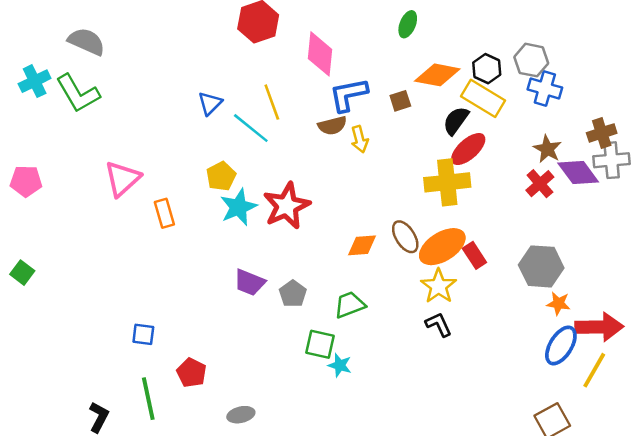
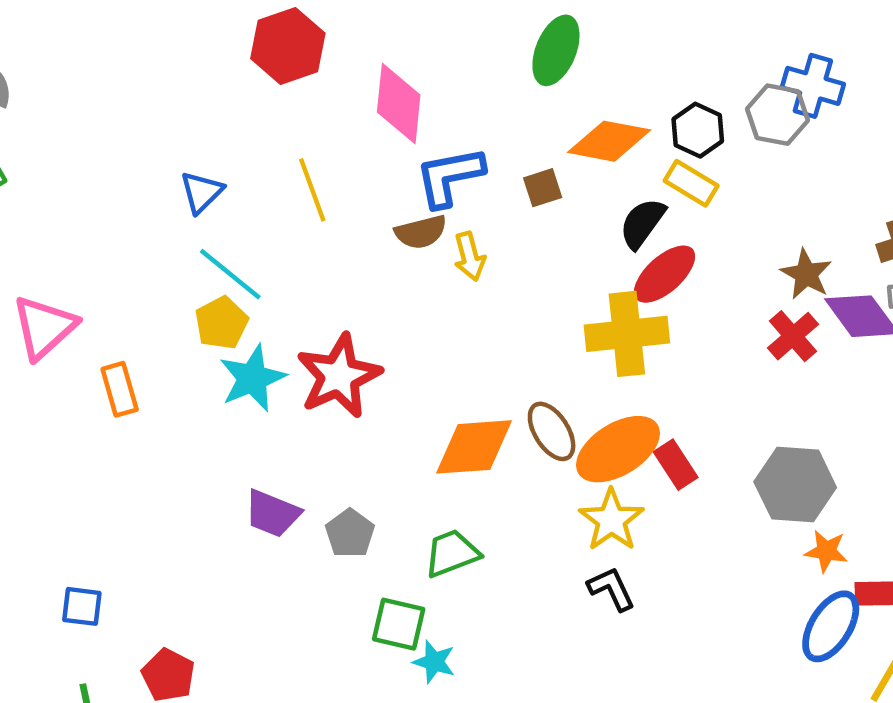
green ellipse: (408, 24) -> (556, 50), size x1.4
blue cross: (545, 88) -> (813, 86), moved
yellow rectangle: (483, 98) -> (691, 183), size x0.7
cyan line: (251, 128) -> (230, 274), moved
orange diamond: (362, 245) -> (474, 447), size x1.5

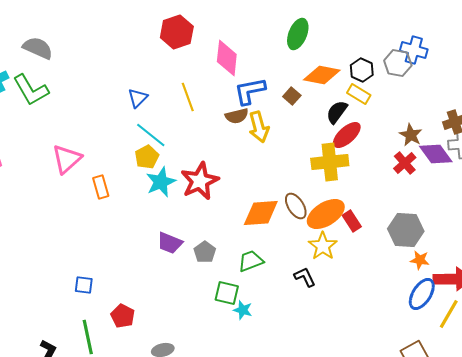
brown square: (543, 188) -> (292, 96), turned -30
yellow arrow: (470, 256) -> (259, 127), size x1.4
black L-shape: (611, 589) -> (305, 277), moved

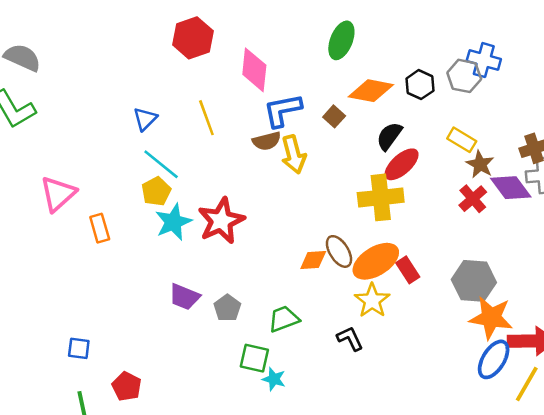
yellow rectangle: (359, 94) -> (462, 140), moved
orange diamond: (261, 213) -> (313, 260), moved, size x0.6
orange star: (420, 260) -> (491, 318), size x1.8

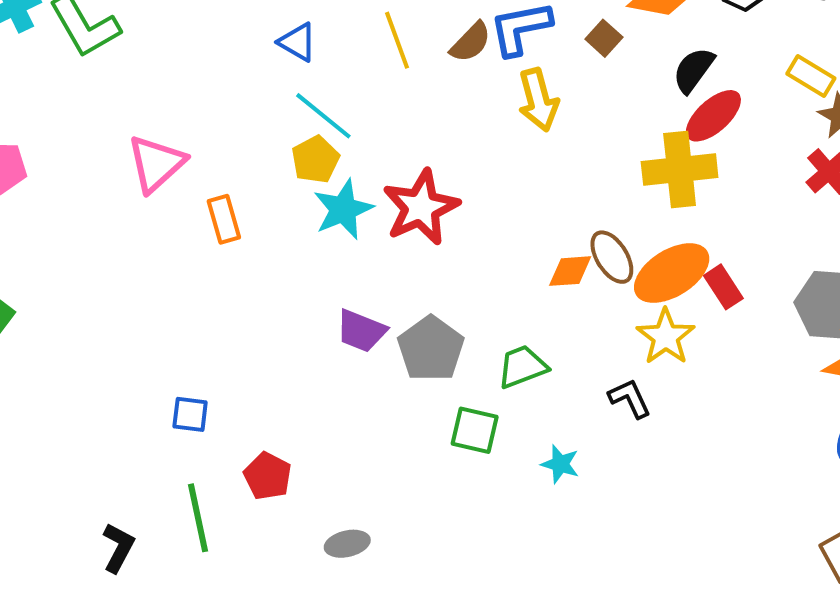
blue triangle: (145, 119) -> (297, 42), turned -45
brown semicircle: (267, 141) -> (471, 42), moved, turned -32
gray pentagon: (227, 308) -> (431, 349), size x1.5
cyan star: (274, 379) -> (560, 464), moved

